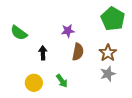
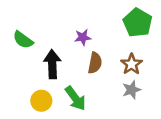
black arrow: (43, 53) -> (52, 64), size x1.6
green arrow: (62, 81) -> (75, 98), size x1.5

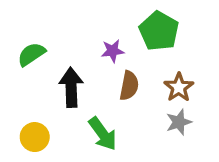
green pentagon: (138, 23) -> (159, 31), moved
green semicircle: (23, 40) -> (31, 54), turned 110
yellow circle: (41, 101) -> (35, 137), moved

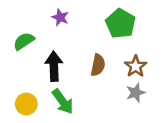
purple star: (113, 51) -> (60, 17), moved, turned 30
green arrow: (103, 134) -> (63, 101), moved

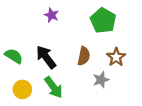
green semicircle: (24, 41) -> (14, 56), moved, turned 66
black arrow: (54, 66) -> (46, 57), turned -35
gray star: (136, 93) -> (101, 80), moved

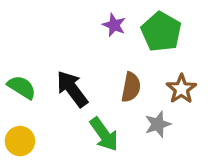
purple star: (51, 15) -> (114, 25), moved
green arrow: (54, 87) -> (104, 134), moved
yellow circle: (22, 89) -> (20, 141), moved

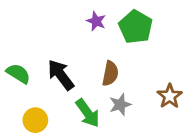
brown star: (181, 89) -> (170, 96), moved
gray star: (158, 124) -> (120, 105), moved
yellow circle: (20, 141) -> (35, 120), moved

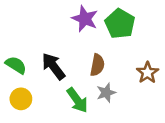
purple star: (96, 21) -> (85, 19), size x1.5
brown star: (170, 96) -> (147, 73), moved
yellow circle: (35, 120) -> (21, 99), moved

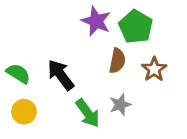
brown semicircle: (97, 65) -> (117, 61), moved
brown star: (147, 73) -> (154, 69), moved

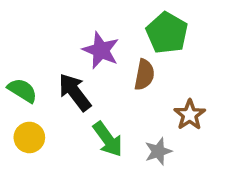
purple star: (96, 21) -> (101, 50), moved
brown star: (154, 69) -> (190, 115), moved
gray star: (120, 105) -> (158, 151), moved

